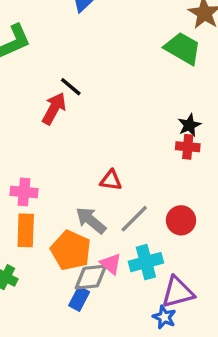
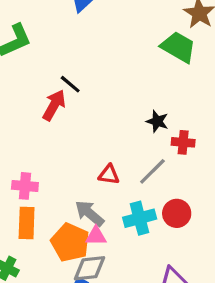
black star: (189, 125) -> (157, 121), moved, turned -30
gray line: (134, 219) -> (152, 171), moved
cyan cross: (146, 262) -> (140, 218), moved
pink triangle: (111, 264) -> (96, 236), moved, turned -40

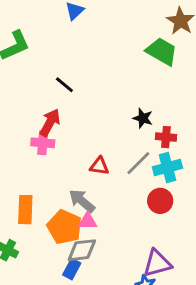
red arrow: (54, 105) -> (50, 123), moved
pink cross: (25, 186) -> (43, 143), moved
cyan cross: (140, 218) -> (167, 167), moved

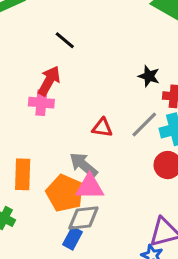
pink triangle: (88, 221) -> (90, 187), size x1.4

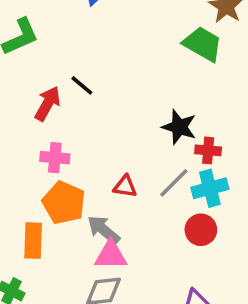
black star: (149, 76) -> (179, 127), size x1.4
red arrow: (49, 81) -> (48, 104), moved
orange pentagon: (65, 193) -> (64, 203), moved

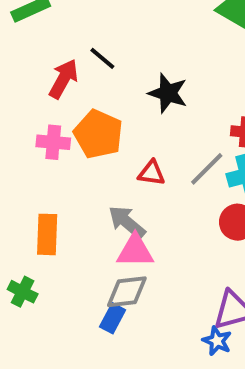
black star: (179, 127) -> (168, 93), moved
pink cross: (55, 158) -> (53, 142), moved
orange pentagon: (64, 203) -> (98, 134), moved

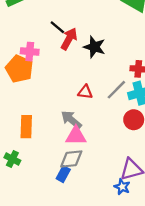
red arrow: (63, 79) -> (69, 39), moved
orange pentagon: (98, 134) -> (19, 69), moved
pink cross: (53, 142) -> (30, 52), moved

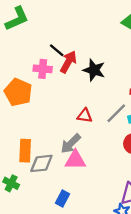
pink cross: (30, 52) -> (43, 69), moved
gray arrow: (71, 120) -> (71, 144), turned -85
gray diamond: (71, 159) -> (41, 163), moved

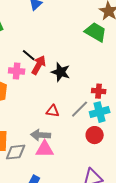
gray arrow: (71, 144) -> (41, 135), turned 48

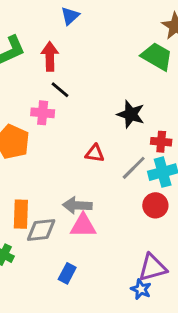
red arrow: (39, 65) -> (50, 56), moved, turned -30
black star: (61, 72) -> (131, 114), moved
red triangle: (53, 111) -> (95, 153), moved

